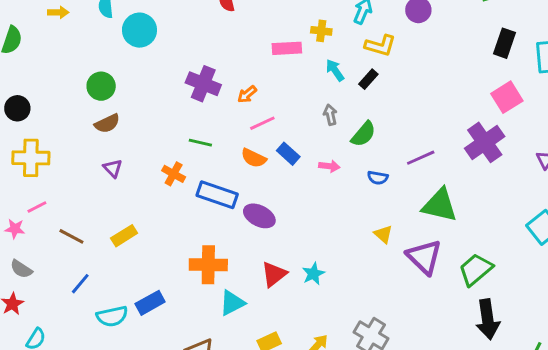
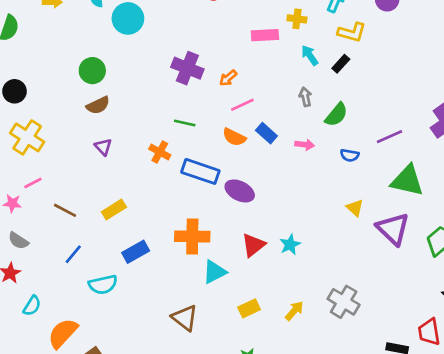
yellow cross: (31, 158) -> (27, 137), turned 32
blue rectangle: (150, 303) -> (136, 252), moved

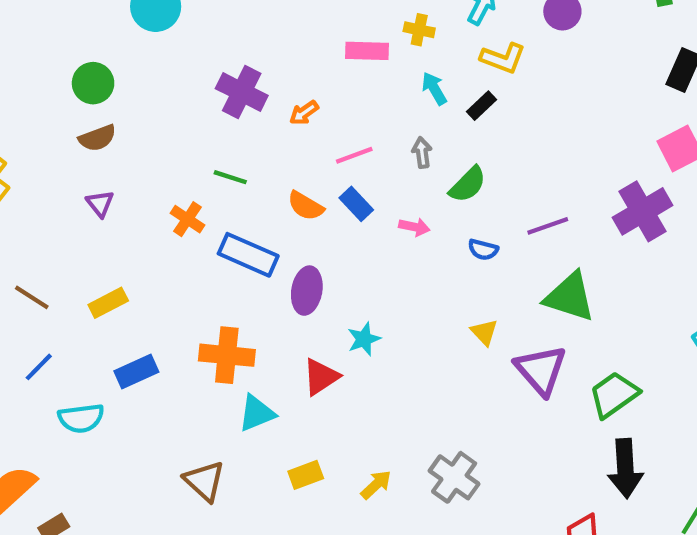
pink line: (242, 105) -> (354, 155), moved
purple ellipse: (240, 191) -> (307, 291), turned 68
cyan star: (290, 245) -> (364, 339), moved

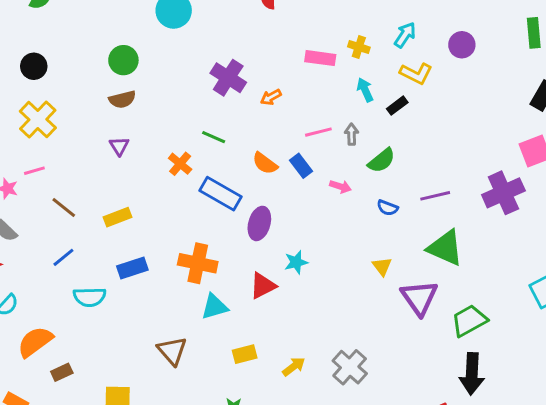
pink line: (354, 155) -> (318, 132), moved

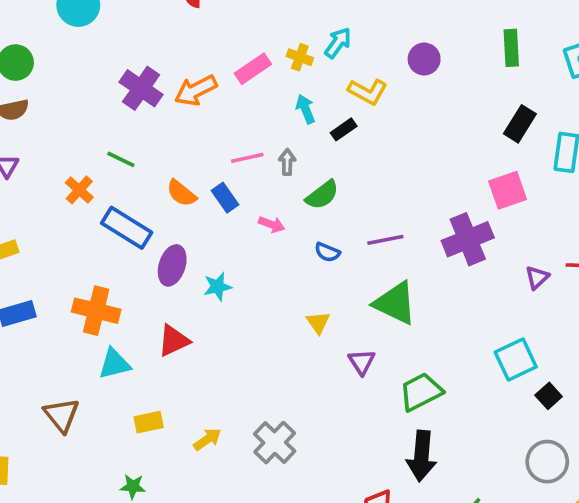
cyan arrow: (405, 35) -> (338, 43), moved
pink rectangle: (320, 58) -> (253, 69), turned -44
orange arrow: (271, 97) -> (196, 90), moved, size x1.6
cyan star: (296, 262) -> (218, 287), moved
purple triangle: (419, 298) -> (362, 362), size x0.6

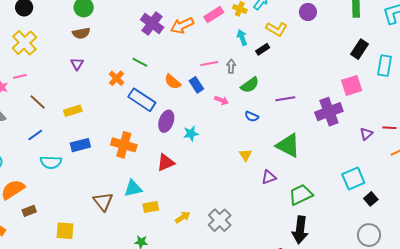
purple line: (385, 240) -> (285, 99), moved
purple triangle: (362, 362) -> (269, 177), turned 42
cyan triangle: (114, 364) -> (133, 188), moved

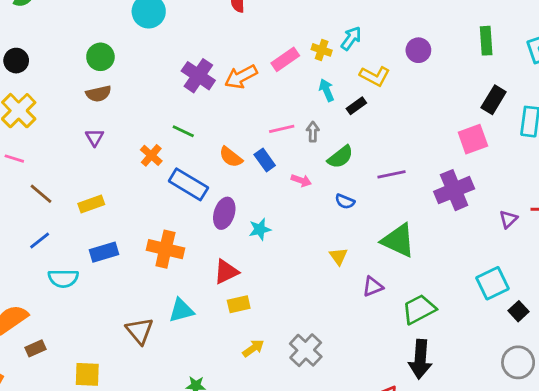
pink line: (20, 76) -> (14, 159), turned 32
pink square: (352, 85) -> (473, 139), moved
yellow rectangle: (151, 207) -> (239, 304), moved

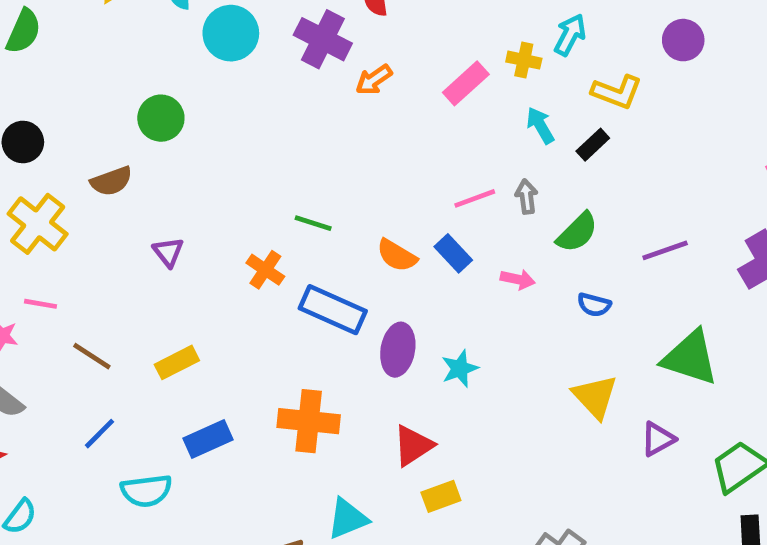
purple cross: (198, 76) -> (323, 39), moved
orange arrow: (241, 77) -> (374, 80), moved, size x0.7
brown semicircle: (99, 94) -> (111, 181), moved
yellow triangle: (338, 256) -> (595, 397), size x1.5

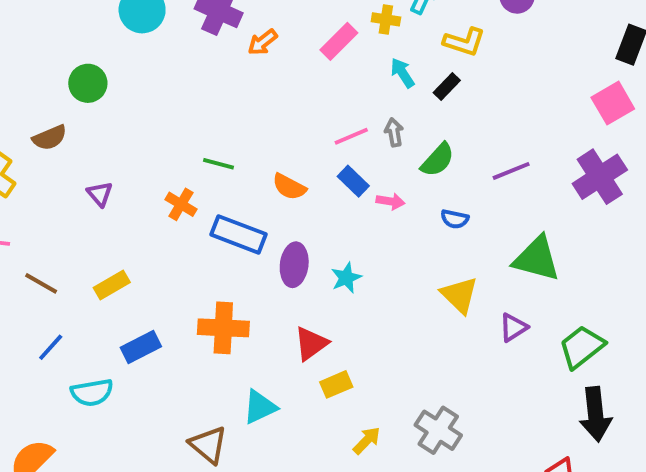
blue rectangle: (453, 253) -> (353, 181), moved

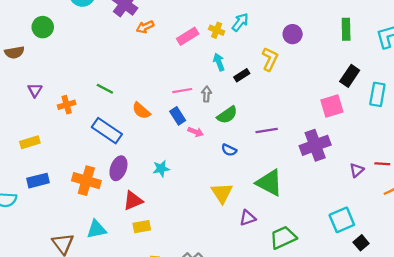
yellow L-shape: (464, 42) -> (270, 59), moved, turned -95
orange cross: (181, 204) -> (67, 105), moved, turned 30
purple ellipse: (294, 265) -> (118, 168), moved

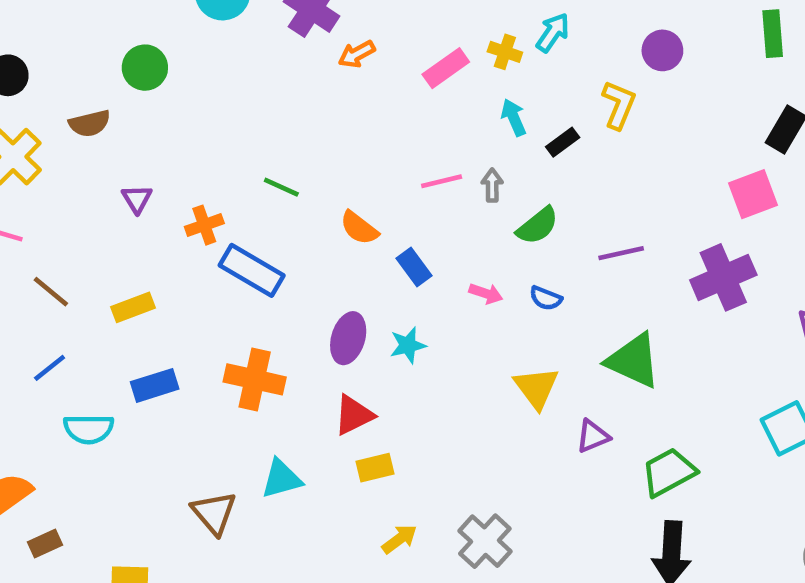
blue rectangle: (178, 116) -> (414, 267), moved
blue rectangle: (107, 131) -> (252, 270), moved
pink arrow: (196, 132) -> (486, 293), moved
purple ellipse: (118, 168) -> (348, 338), moved

